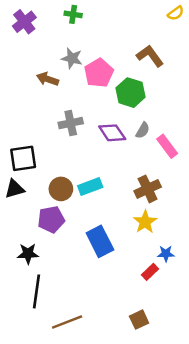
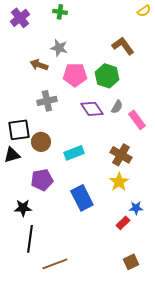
pink pentagon: (99, 73) -> (75, 75), moved, turned 30
gray cross: (71, 123) -> (47, 101), moved
brown circle: (61, 189) -> (41, 142), moved
brown cross: (148, 189) -> (121, 155), turned -35
brown square: (139, 320) -> (131, 262), moved

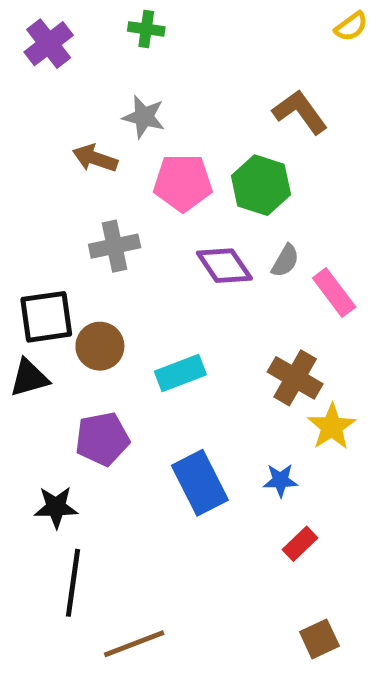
yellow star: (119, 182) -> (332, 427), moved
blue star: (136, 208) -> (280, 480), moved

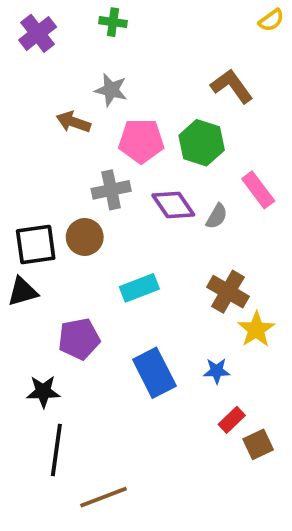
gray cross: (115, 246) -> (111, 190), moved
gray semicircle: (285, 261) -> (217, 216), moved
pink rectangle: (334, 292) -> (258, 190), moved
brown circle: (100, 346) -> (85, 237), moved
brown square: (319, 639) -> (258, 444), moved

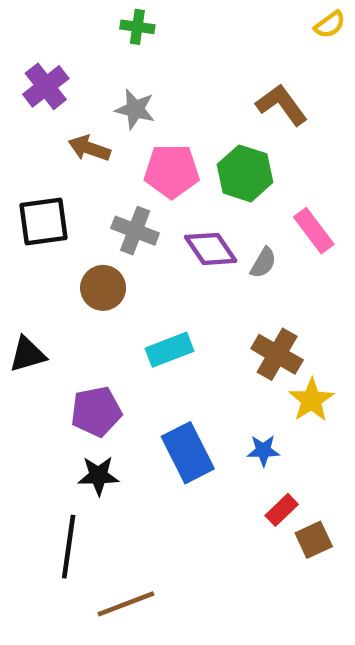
purple cross: (38, 33) -> (46, 86), moved
gray cross: (111, 190) -> (135, 231), turned 33
black square: (36, 245) -> (44, 221), moved
black star: (43, 392) -> (98, 476), moved

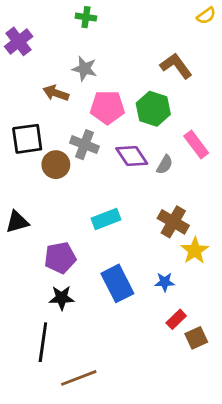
purple cross: (46, 86) -> (19, 41), moved
brown circle: (103, 288) -> (56, 165), moved

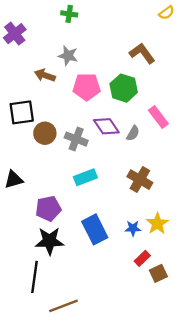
gray cross: (84, 145) -> (76, 139), moved
yellow star: (195, 251) -> (157, 224), moved
black star: (62, 298) -> (50, 241), size x1.4

